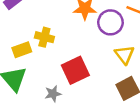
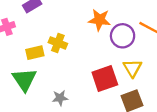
red square: (75, 70) -> (105, 79), moved

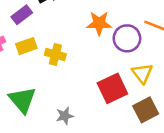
yellow rectangle: (35, 53) -> (26, 46), moved

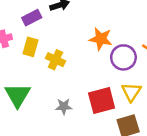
yellow rectangle: (26, 46) -> (31, 47), turned -66
gray star: (65, 116) -> (64, 107), moved

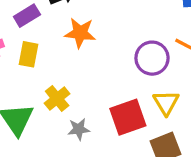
orange star: (101, 39) -> (80, 33), moved
yellow cross: (55, 60) -> (57, 98), moved, turned 30

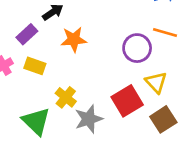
yellow rectangle: (29, 54) -> (35, 66), turned -70
gray star: (79, 129) -> (89, 119), size x1.5

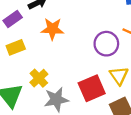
yellow rectangle: (35, 66) -> (16, 47), turned -48

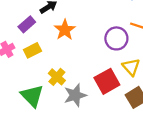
orange star: (52, 29) -> (65, 30), turned -30

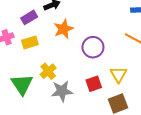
purple circle: (116, 38) -> (93, 47), moved
red square: (107, 81) -> (94, 84), size x0.7

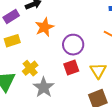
red square: (94, 84) -> (71, 67), moved
gray star: (62, 91) -> (44, 87), turned -30

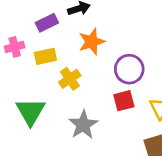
yellow cross: (30, 68) -> (70, 79), moved

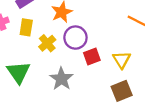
yellow rectangle: (45, 56) -> (26, 27), turned -63
purple circle: (129, 69) -> (75, 38), moved

